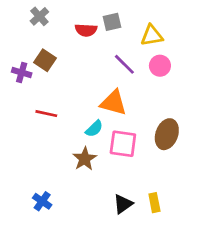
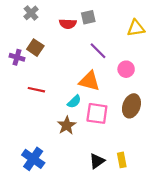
yellow triangle: (152, 36) -> (136, 28), moved
pink circle: (160, 66) -> (126, 69), moved
blue cross: (42, 201) -> (33, 159), size x1.5

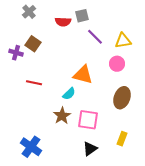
yellow triangle: (136, 28) -> (123, 41), moved
purple line: (98, 51) -> (95, 37), moved
pink square: (97, 113) -> (88, 120), moved
yellow rectangle: (122, 160) -> (122, 139), moved, turned 32

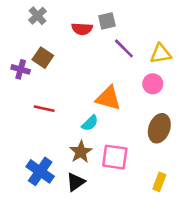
blue cross: (31, 147) -> (40, 171), moved
black triangle: (90, 149) -> (76, 182), moved

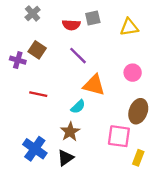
purple line: (124, 48) -> (78, 56), moved
yellow triangle: (161, 54) -> (129, 27), moved
pink square: (115, 157) -> (119, 136), moved

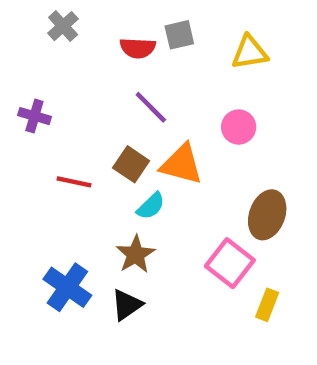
brown square: (37, 50) -> (131, 164), moved
pink circle: (133, 73) -> (239, 127), moved
pink square: (119, 136) -> (230, 263), turned 30

